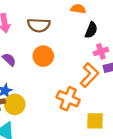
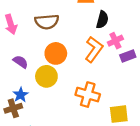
orange L-shape: (89, 75) -> (94, 49), moved
yellow circle: (15, 104) -> (46, 76), moved

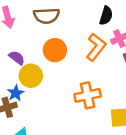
yellow circle: (46, 76) -> (31, 76), moved
orange cross: (88, 95) -> (88, 95), turned -30

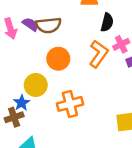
purple semicircle: (17, 58) -> (30, 24), moved
orange cross: (88, 95) -> (70, 104), moved

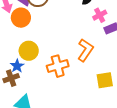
orange L-shape: (99, 54) -> (85, 50), moved
orange circle: (58, 59) -> (21, 18), moved

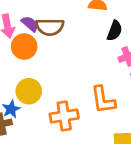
orange L-shape: (85, 50) -> (103, 100), turned 130

